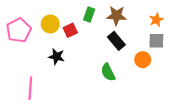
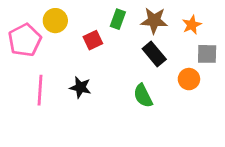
orange star: (156, 20) -> (192, 25), moved
yellow circle: (50, 24) -> (55, 21), moved
black star: (57, 57) -> (80, 87), moved
pink line: (30, 88) -> (40, 90), moved

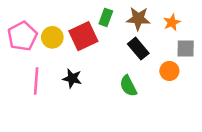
yellow circle: (55, 21) -> (52, 37), moved
red square: (93, 40) -> (83, 36), size x1.6

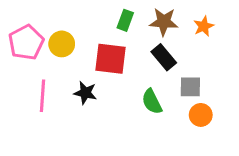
red square: (83, 36) -> (110, 59), moved, turned 32
gray square: (186, 49) -> (190, 87), moved
orange circle: (169, 71) -> (201, 115), moved

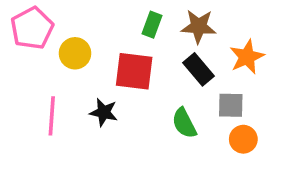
orange star: (204, 26) -> (247, 57), moved, size x1.4
pink pentagon: (26, 42) -> (32, 28), moved

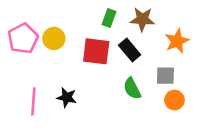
pink pentagon: (32, 28) -> (23, 38), moved
black rectangle: (199, 69) -> (130, 50), moved
black star: (104, 112) -> (67, 97), moved
pink line: (52, 116) -> (33, 101), moved

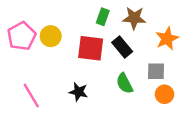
black star: (67, 97) -> (79, 92), moved
pink line: (33, 101) -> (31, 95), turned -35

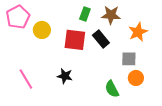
pink pentagon: (22, 36) -> (18, 17), moved
green semicircle: (125, 83) -> (112, 89), moved

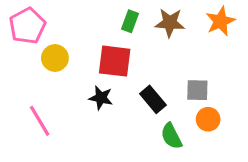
yellow circle: (42, 30) -> (55, 58), moved
orange star: (138, 32) -> (220, 21), moved
black rectangle: (101, 39) -> (153, 99), moved
black star: (65, 76) -> (101, 98), moved

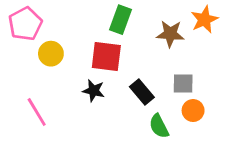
green rectangle: (130, 21) -> (121, 20), size x1.4
brown star: (170, 23) -> (170, 34), moved

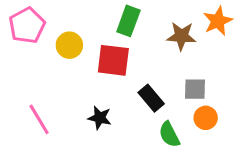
yellow circle: (51, 54) -> (69, 45), moved
black star: (94, 91) -> (100, 118), moved

